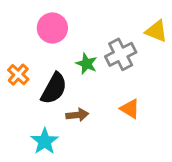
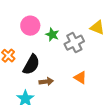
green star: (87, 64) -> (52, 35), moved

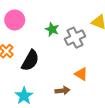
pink circle: (30, 26) -> (15, 20), moved
brown arrow: (46, 82) -> (62, 91), moved

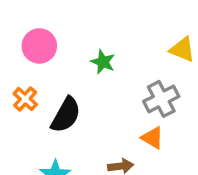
gray cross: (75, 38) -> (161, 99), moved

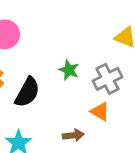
green star: (103, 62) -> (69, 70), moved

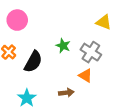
gray cross: (108, 79) -> (91, 52), turned -30

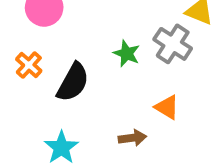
gray cross: (91, 52) -> (173, 44), moved

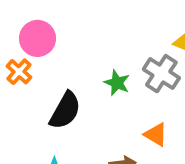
orange cross: (29, 65) -> (19, 72), moved

